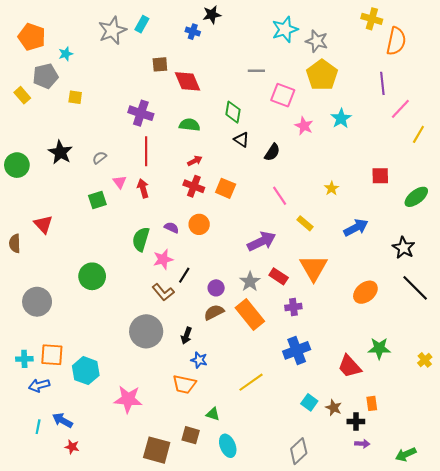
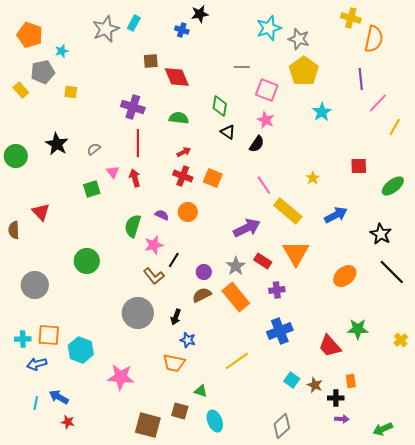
pink star: (304, 126) -> (266, 120), moved
yellow rectangle: (305, 223) -> (288, 211), size x1.8

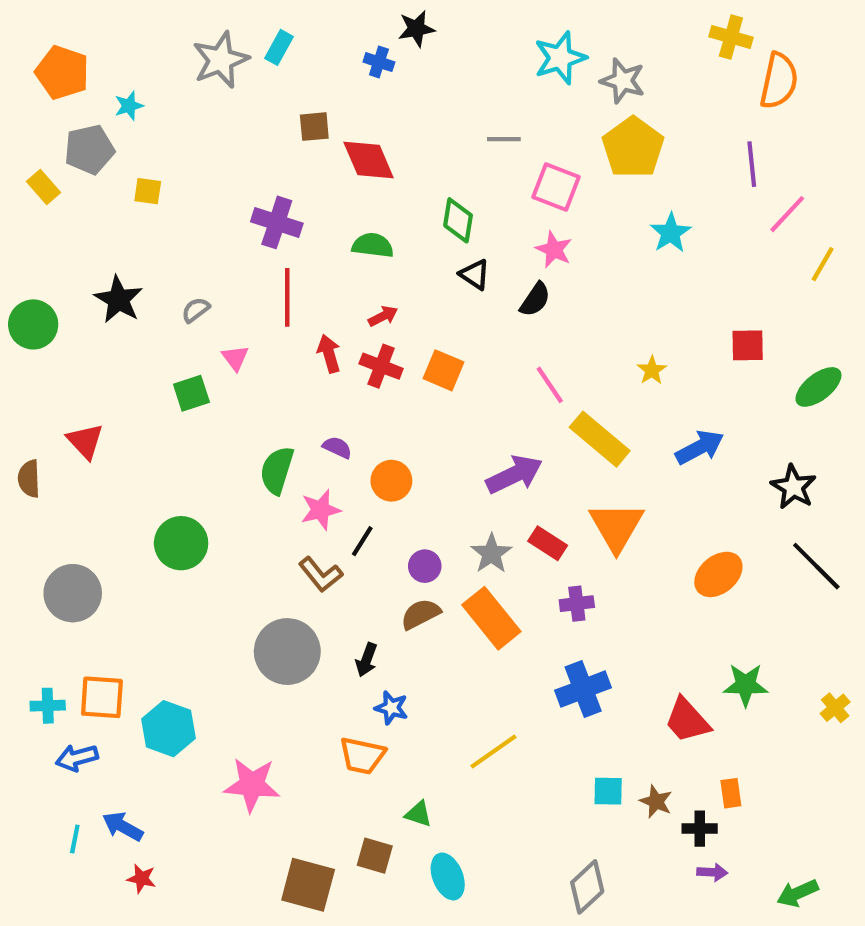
red arrow: (135, 178) -> (329, 354), moved
orange circle: (188, 212) -> (391, 481), moved
cyan square: (292, 380) -> (608, 791), turned -35

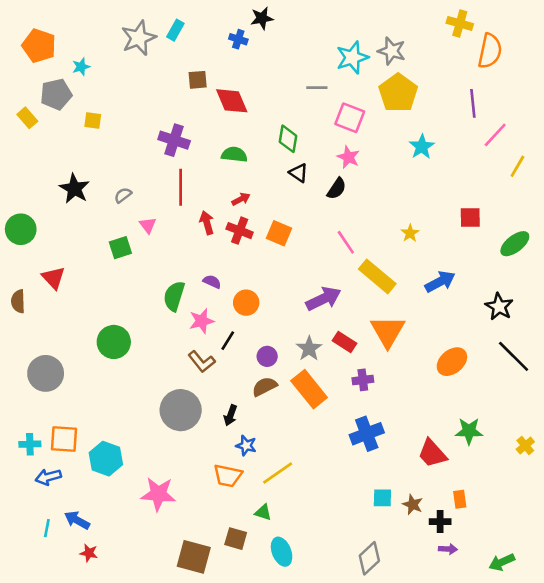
cyan star: (560, 58) -> (352, 58), moved
green circle: (33, 324) -> (21, 229), moved
yellow line: (493, 751) -> (278, 473), moved

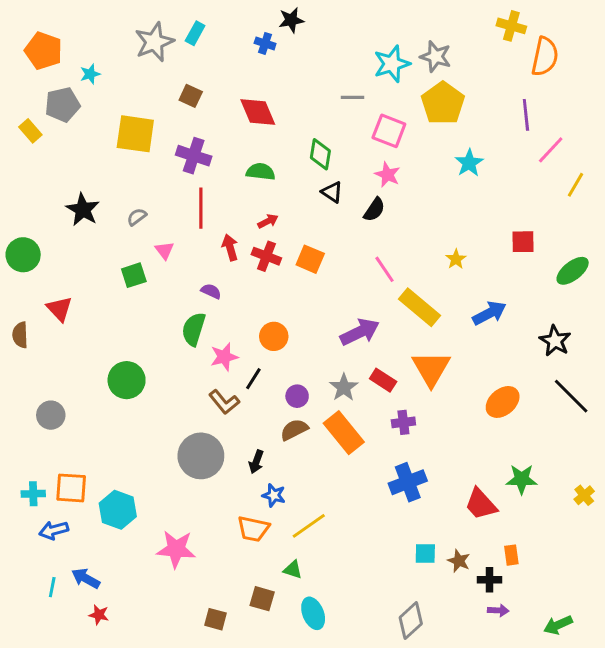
brown square: (198, 80) -> (191, 96), moved, turned 30
yellow square: (93, 120) -> (135, 134), moved, size x2.0
purple semicircle: (212, 282) -> (211, 291), moved
gray circle: (46, 373) -> (51, 415), size x0.7
brown square: (194, 557) -> (215, 619), size x0.6

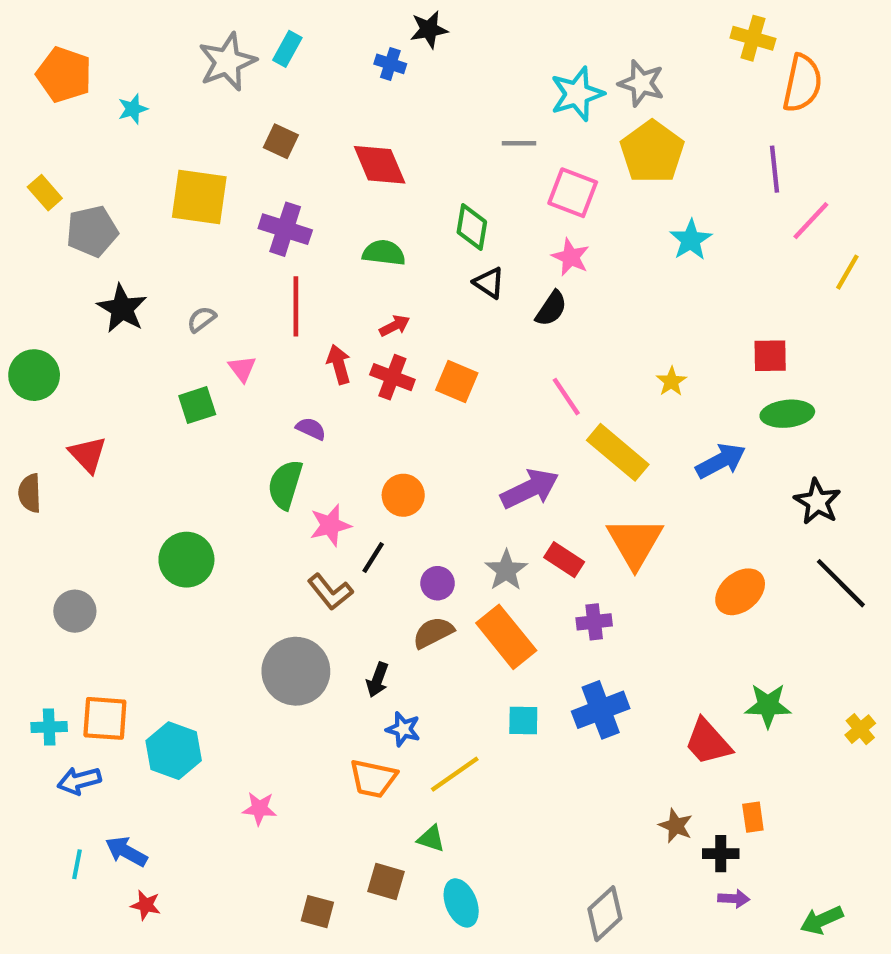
gray pentagon: (62, 105) -> (92, 231), moved
green ellipse: (573, 271) -> (787, 414), moved, turned 32
pink star: (176, 549) -> (259, 809), size x0.6
cyan square: (425, 554) -> (523, 721), moved

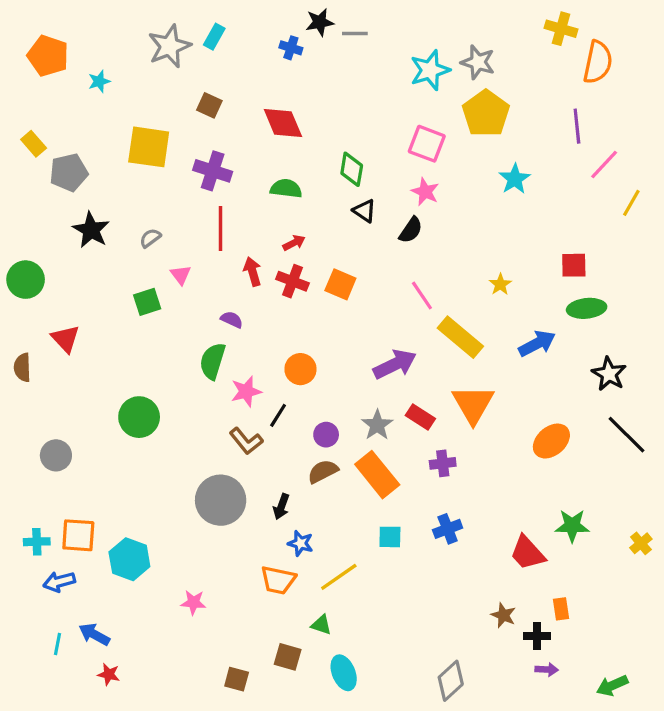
gray line: (519, 143) -> (355, 33), moved
blue cross: (601, 710) -> (448, 529), size x0.7

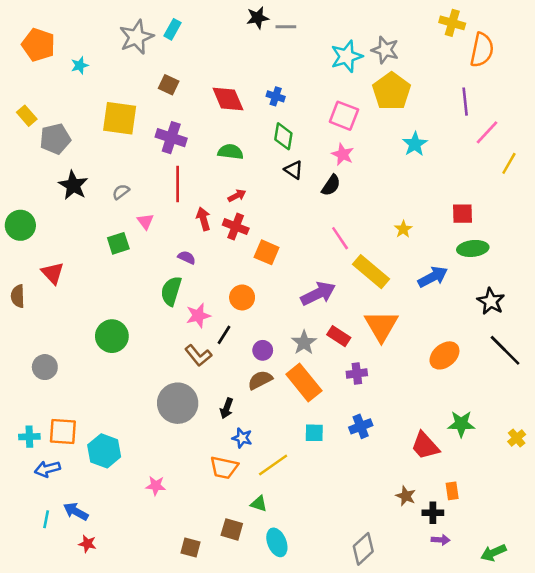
blue cross: (291, 48) -> (276, 96), moved
orange square: (340, 284) -> (267, 252), moved

